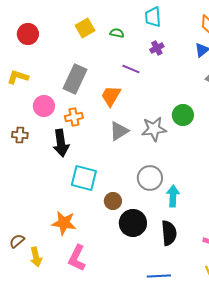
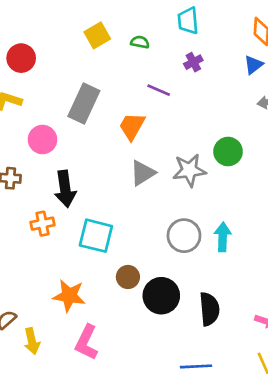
red circle: (28, 34) -> (21, 58), moved
orange cross: (74, 117) -> (42, 224), moved
cyan arrow: (173, 196) -> (223, 237), moved
brown circle: (113, 201) -> (128, 277), moved

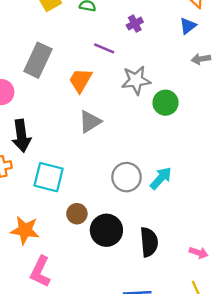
gray star: (189, 170) -> (136, 80), moved
cyan arrow: (223, 237) -> (161, 178), turned 40

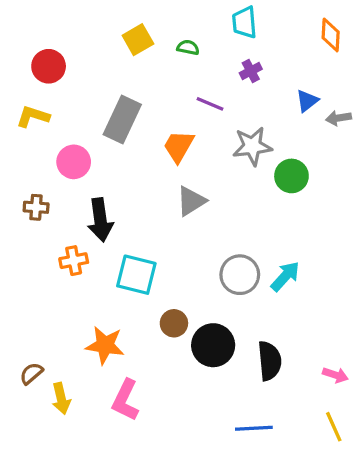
blue triangle: (188, 26) -> (307, 101), moved

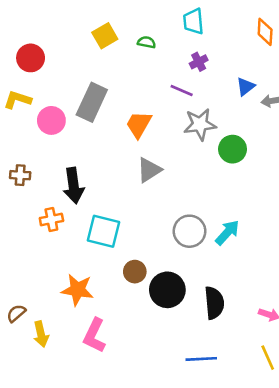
purple line: (210, 104) -> (182, 90), moved
pink circle: (74, 162) -> (51, 120), moved

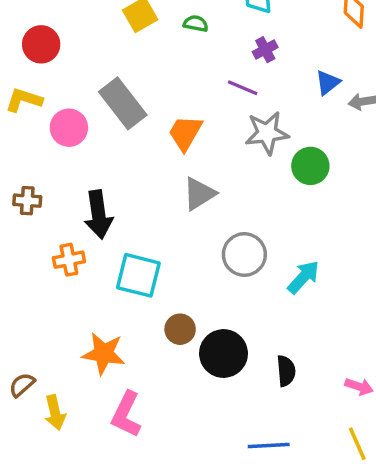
gray rectangle: (92, 102) -> (123, 103), turned -63
gray circle: (190, 231) -> (244, 254), moved
black semicircle: (214, 303) -> (286, 371), size x0.7

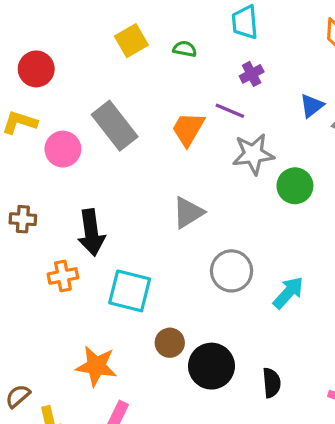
orange trapezoid: (185, 133) -> (188, 129), moved

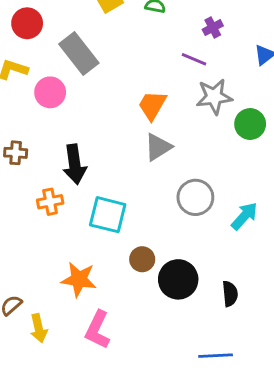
gray rectangle: (115, 126) -> (79, 53), moved
orange trapezoid: (188, 129) -> (152, 105), moved

